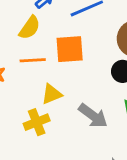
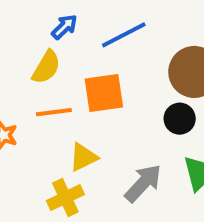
gray arrow: (93, 116) -> (143, 183), turned -80

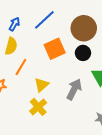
orange square: (104, 93) -> (55, 49), moved
orange line: (54, 112) -> (21, 67), turned -36

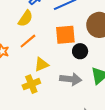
black circle: (83, 53) -> (80, 51), moved
gray arrow: (74, 89) -> (71, 79), turned 50

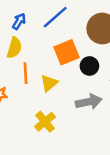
orange line: (28, 41) -> (25, 73), turned -36
yellow triangle: (42, 64) -> (49, 83), moved

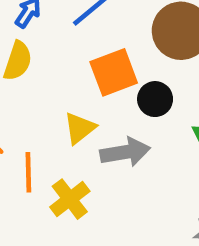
orange line: (25, 73) -> (28, 172), moved
gray arrow: (89, 102) -> (125, 152), moved

